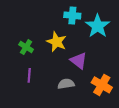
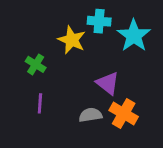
yellow star: (57, 42) -> (72, 40), moved
orange cross: (102, 85) -> (124, 113), moved

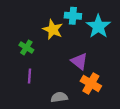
gray semicircle: (90, 115) -> (59, 97), moved

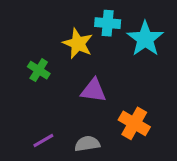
purple triangle: (79, 61) -> (94, 90), moved, turned -30
purple line: (30, 76) -> (43, 141), moved, turned 56

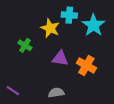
orange cross: (134, 123) -> (86, 65), moved
purple line: (43, 141) -> (13, 91), moved, turned 64

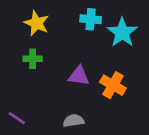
yellow star: (50, 28) -> (37, 23), moved
green cross: (25, 45) -> (33, 59), turned -32

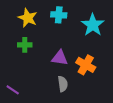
cyan cross: (91, 19) -> (59, 15), moved
gray semicircle: (73, 121) -> (63, 84), moved, turned 91

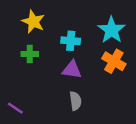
cyan cross: (59, 15) -> (71, 41), moved
orange cross: (86, 65) -> (114, 61), moved

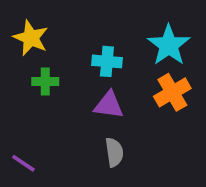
yellow star: (33, 22) -> (31, 38), moved
orange cross: (114, 61) -> (172, 92), turned 30

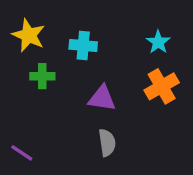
cyan star: (169, 45) -> (158, 42), size x0.6
cyan cross: (107, 61) -> (83, 46), moved

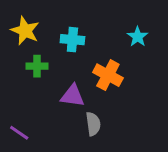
orange cross: (162, 86) -> (108, 75), moved, turned -32
purple triangle: (102, 98) -> (72, 96), moved

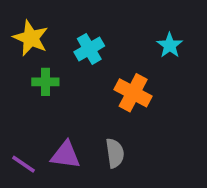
cyan cross: (72, 40) -> (89, 49), turned -35
purple triangle: (72, 96) -> (65, 155), moved

